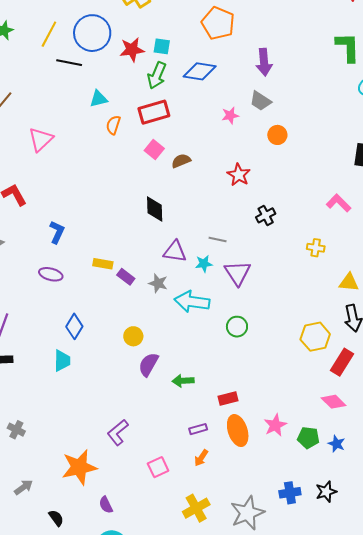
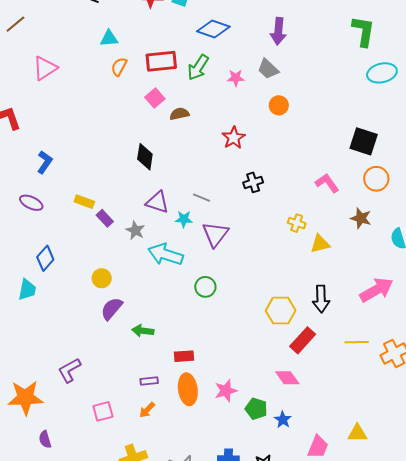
green arrow: (157, 75) -> (198, 67), moved
yellow triangle: (349, 282) -> (320, 244), moved, turned -30

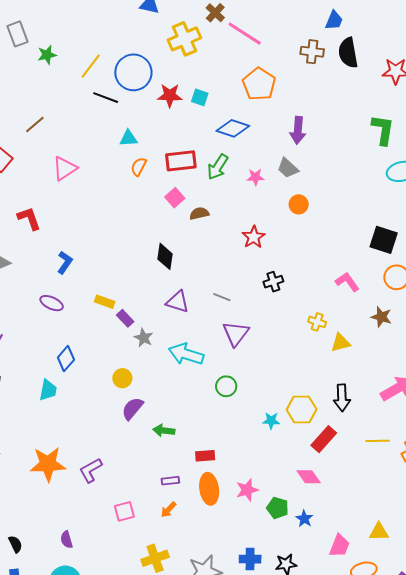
cyan star: (184, 219) -> (271, 421), moved
gray star: (135, 230) -> (144, 338), moved
orange star: (25, 398) -> (48, 464), moved

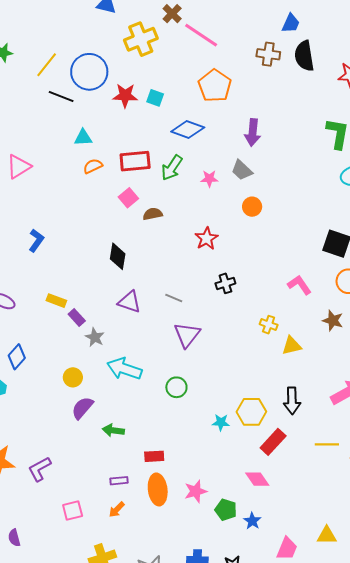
orange semicircle: (139, 167) -> (93, 166), turned 36
blue L-shape: (65, 262) -> (36, 240), moved
cyan arrow: (186, 354) -> (124, 369), moved

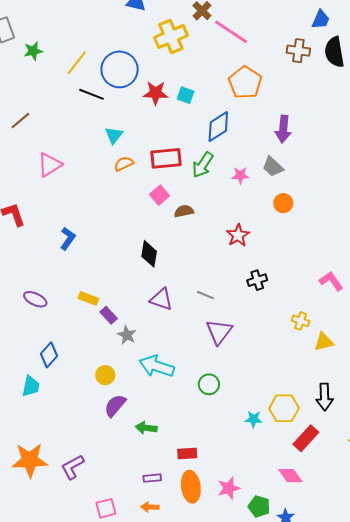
blue diamond: (188, 129) -> (218, 126), turned -52
cyan triangle: (83, 138) -> (114, 135), turned -48
orange arrow: (117, 510) -> (150, 507), turned 48

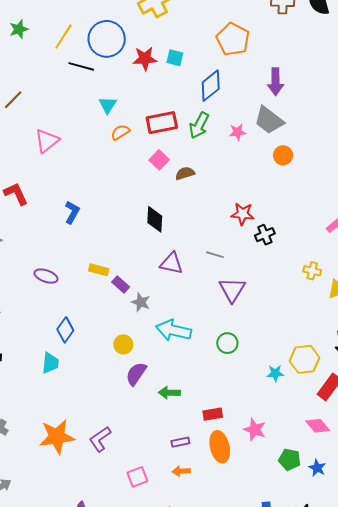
gray trapezoid: (273, 167) -> (269, 120), size x1.4
red star: (238, 235) -> (243, 214), moved, turned -30
pink star: (229, 488) -> (255, 430), moved, turned -30

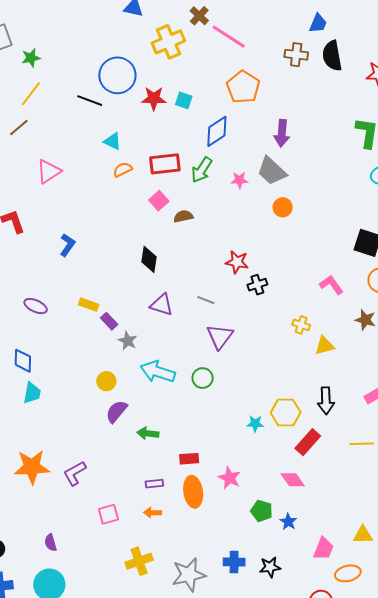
yellow line: (63, 37) -> (31, 94), moved
cyan triangle: (108, 105) -> (113, 141), turned -42
blue diamond: (65, 330) -> (23, 361), moved, turned -40
green circle: (227, 343) -> (203, 378), moved

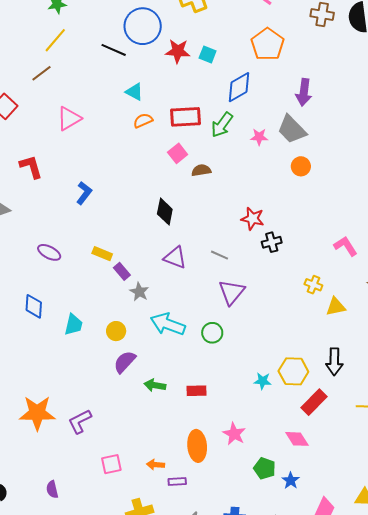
cyan trapezoid: (32, 393) -> (73, 325), moved
red rectangle: (189, 459) -> (197, 391), moved
purple rectangle: (154, 484) -> (177, 481), moved

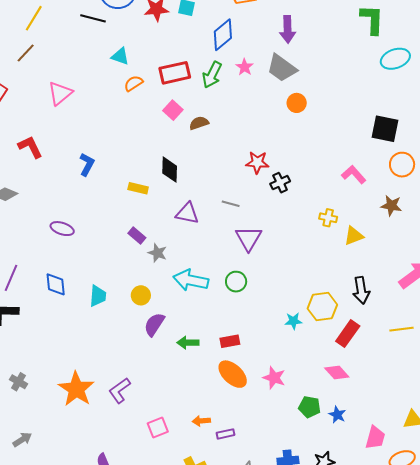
pink star: (259, 137) -> (245, 67), moved, turned -30
yellow rectangle: (102, 254) -> (138, 188), moved
orange star: (37, 413) -> (76, 389), turned -30
orange ellipse: (197, 446) -> (233, 374), moved, turned -32

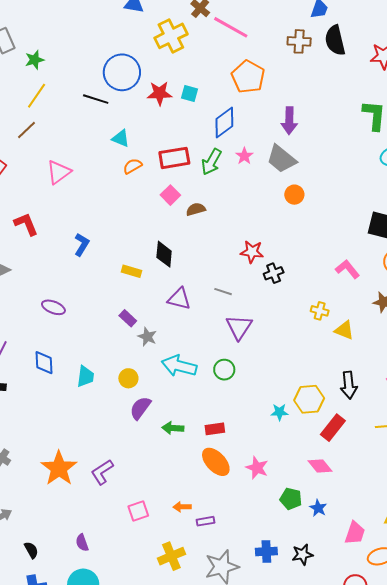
yellow triangle: (354, 236) -> (344, 330), turned 40

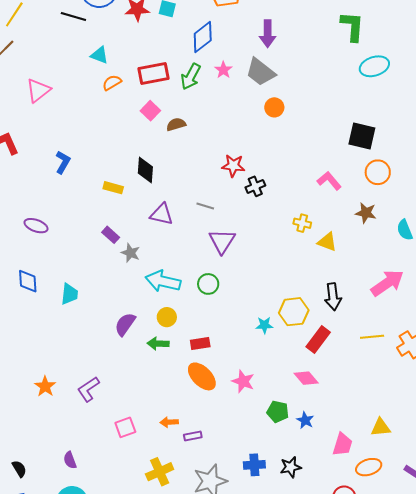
yellow circle: (128, 378) -> (167, 317), moved
orange star: (59, 468) -> (45, 386), size x0.6

